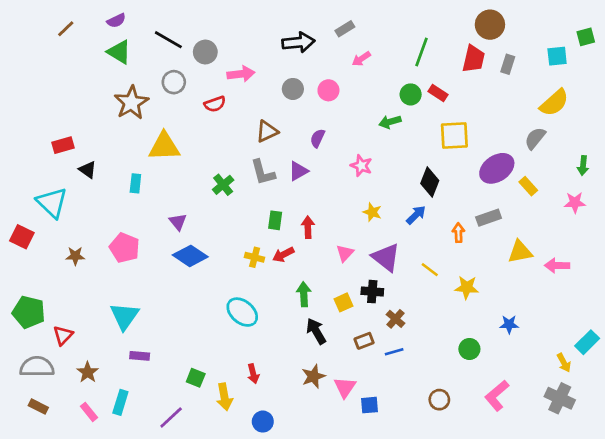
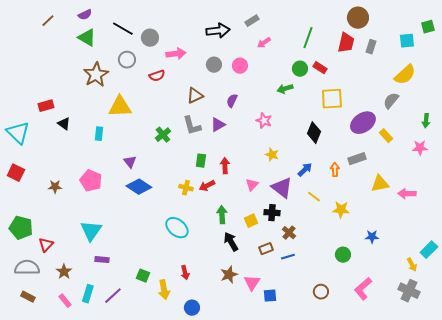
cyan triangle: (52, 203) -> (18, 133), moved
blue arrow: (416, 215) -> (305, 170), moved
purple line: (171, 417) -> (113, 296), moved

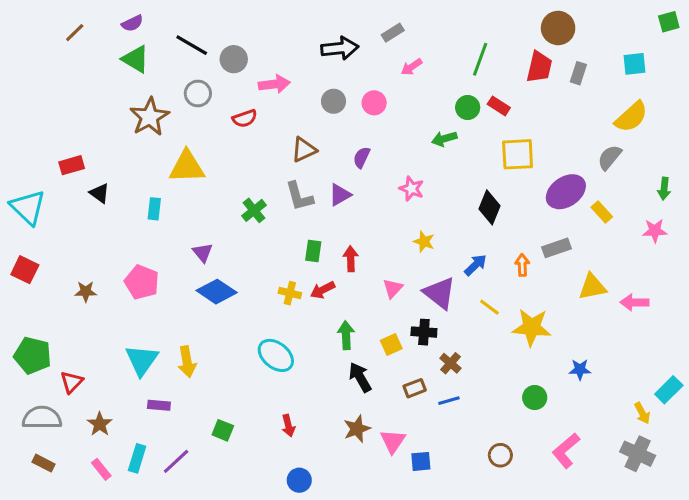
green square: (428, 27) -> (669, 22), moved
yellow star: (341, 210) -> (532, 327), size x1.4
yellow arrow: (164, 290) -> (187, 362), moved

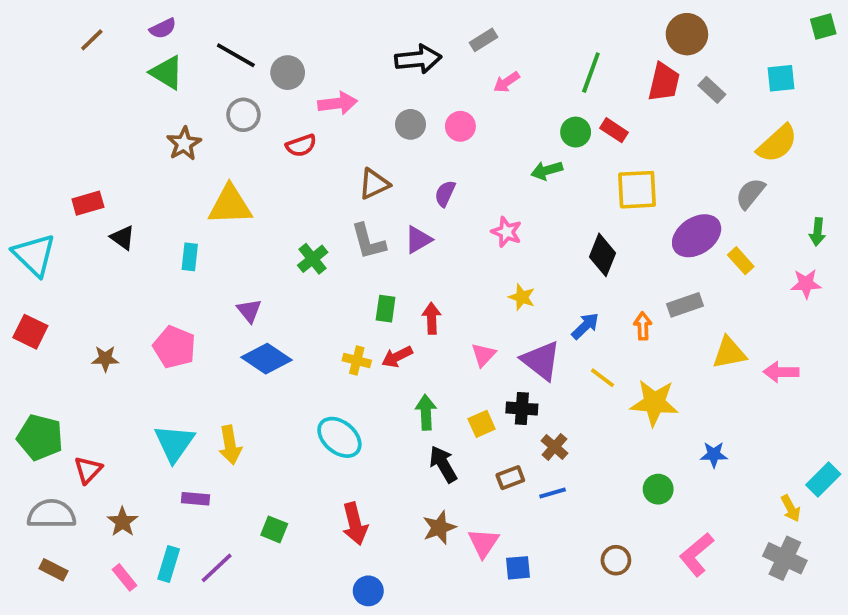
gray rectangle: (578, 73) -> (712, 90), turned -65
brown star: (150, 117) -> (184, 144), size x0.7
red arrow: (288, 426) -> (355, 524), size x1.5

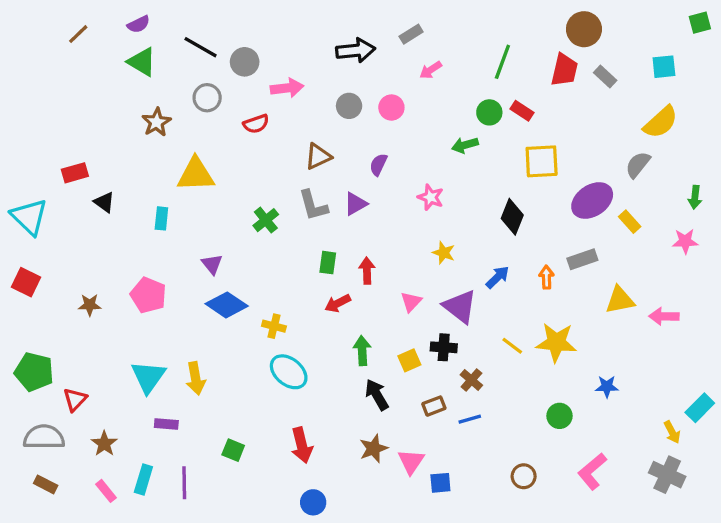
yellow cross: (357, 361) -> (274, 326), moved
yellow line: (602, 378) -> (512, 346), moved
purple line: (217, 568) -> (184, 483), turned -48

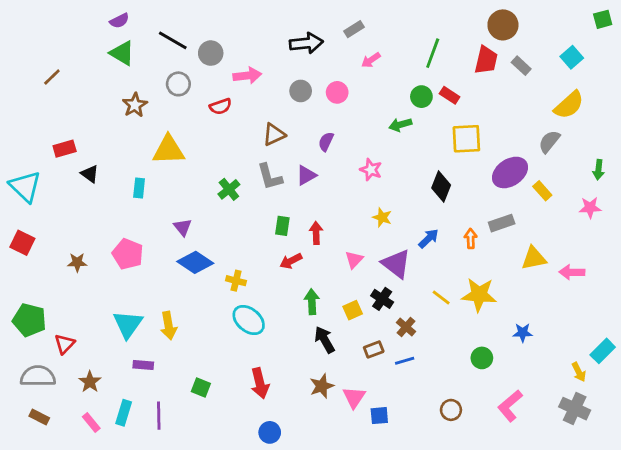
brown line: (78, 34) -> (52, 77), moved
cyan square: (664, 67) -> (572, 57), turned -35
black cross: (444, 347) -> (382, 299), turned 30

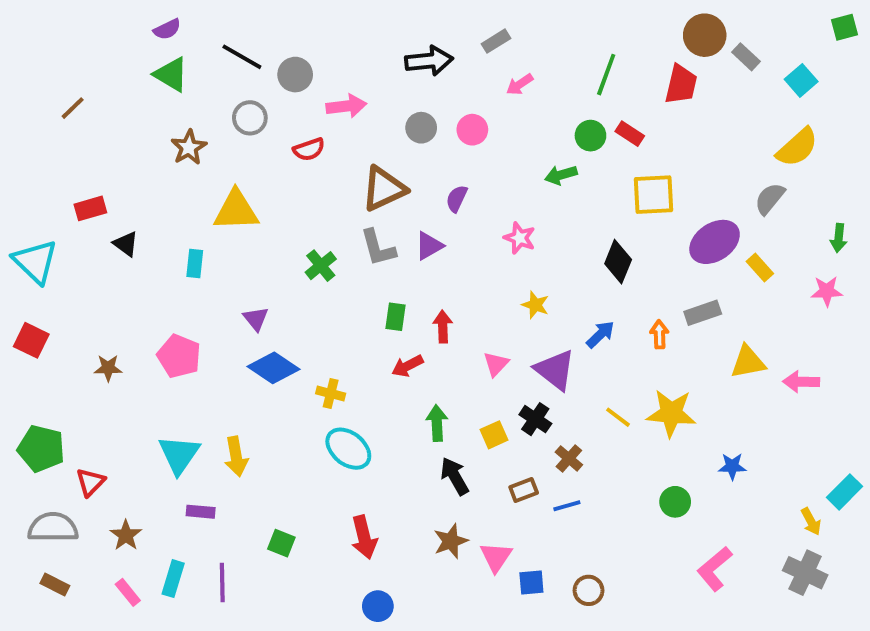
gray rectangle: (521, 66) -> (746, 57), moved
brown triangle: (274, 135) -> (384, 189), size x1.4
brown circle: (451, 410) -> (589, 590), moved

